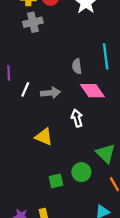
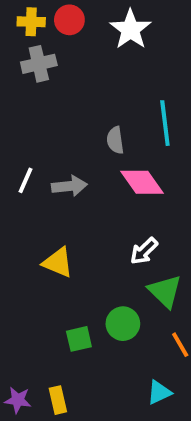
white arrow: (77, 118) -> (144, 251), moved, turned -119

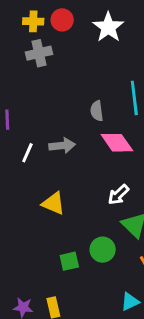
white line: (25, 180) -> (27, 153), moved

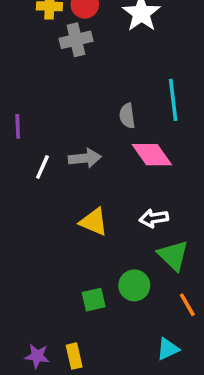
gray cross: (39, 53) -> (76, 40), moved
white arrow: (118, 195) -> (154, 218), turned 35
yellow triangle: (53, 203) -> (94, 222), moved

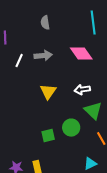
gray semicircle: (127, 116) -> (45, 23), moved
yellow triangle: (94, 222) -> (48, 92), turned 42

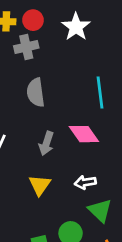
gray semicircle: (45, 23) -> (36, 93), size x1.5
gray arrow: (43, 56) -> (46, 143), moved, turned 114

